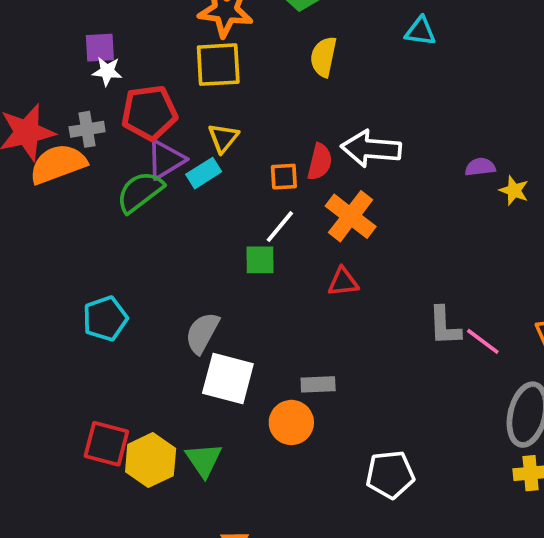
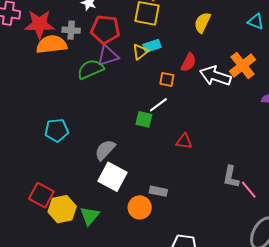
red semicircle: (320, 162) -> (189, 62), moved
cyan rectangle: (204, 173) -> (152, 46), moved
orange cross: (351, 216) -> (242, 65), moved

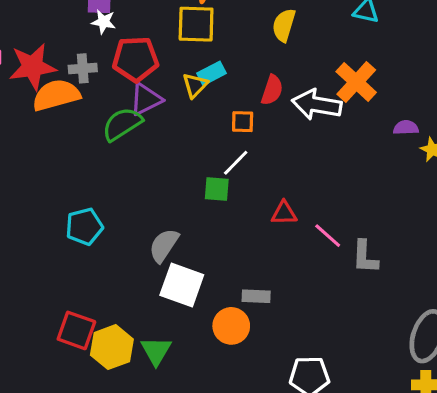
pink line: (249, 190) -> (328, 236), moved

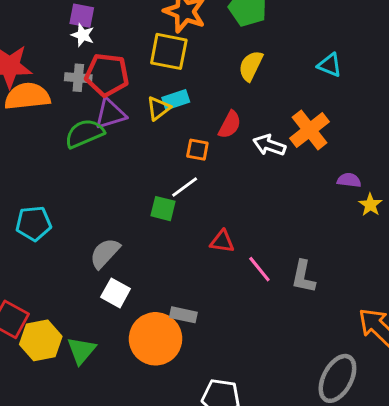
gray cross: (83, 68) -> (78, 78), moved
white arrow: (317, 105) -> (269, 145), size x0.7
gray L-shape: (365, 257) -> (303, 277), moved
white square: (182, 285) -> (116, 293), size x0.7
orange circle: (231, 326) -> (156, 339), size x1.5

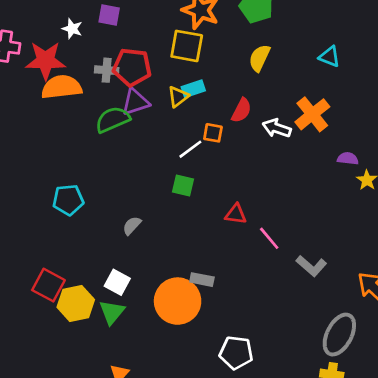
white star: (83, 35) -> (72, 29), moved
white line: (185, 187) -> (190, 149), moved
gray semicircle: (105, 253) -> (132, 226), size x0.7
gray L-shape: (303, 277) -> (311, 266), moved, turned -60
white square: (116, 293) -> (117, 282), moved

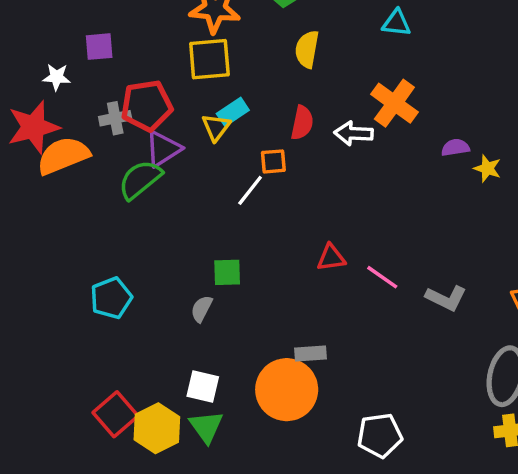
green square: (183, 185) -> (227, 272), moved
red square: (48, 285) -> (115, 414), turned 36

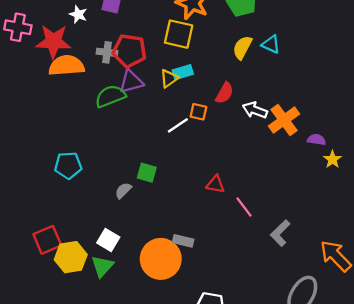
cyan triangle: (396, 23) -> (271, 44), moved
orange cross: (394, 103) -> (284, 120), moved
gray L-shape: (446, 298) -> (280, 233), turned 92

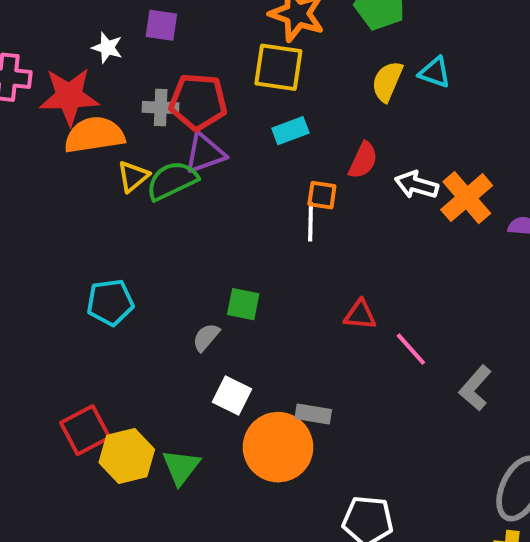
yellow triangle: (169, 78) -> (133, 176), moved
white line: (178, 125) -> (311, 222), moved, turned -50
white square: (108, 240) -> (232, 396), moved

